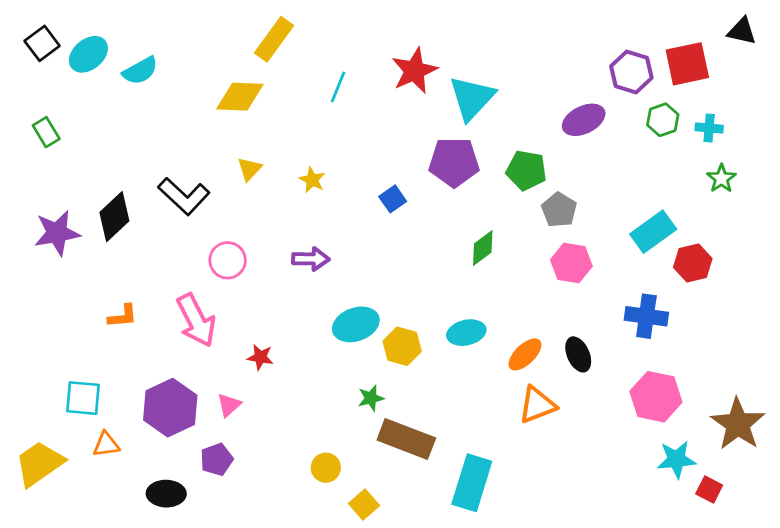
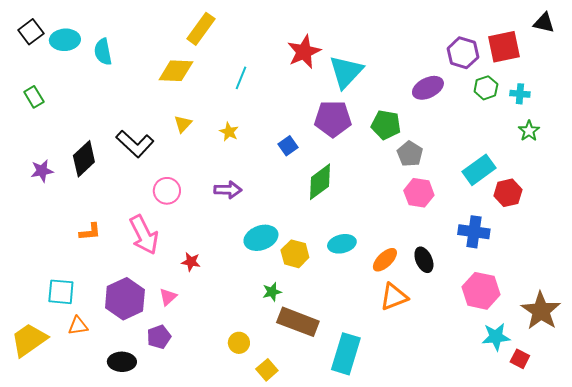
cyan ellipse: (88, 54) -> (65, 40), turned 36
cyan semicircle: (140, 71) -> (103, 52), turned 108
cyan line: (338, 87) -> (241, 78), moved
purple star: (57, 233) -> (42, 171), size x0.7
green diamond: (483, 248) -> (320, 182), moved, size x1.4

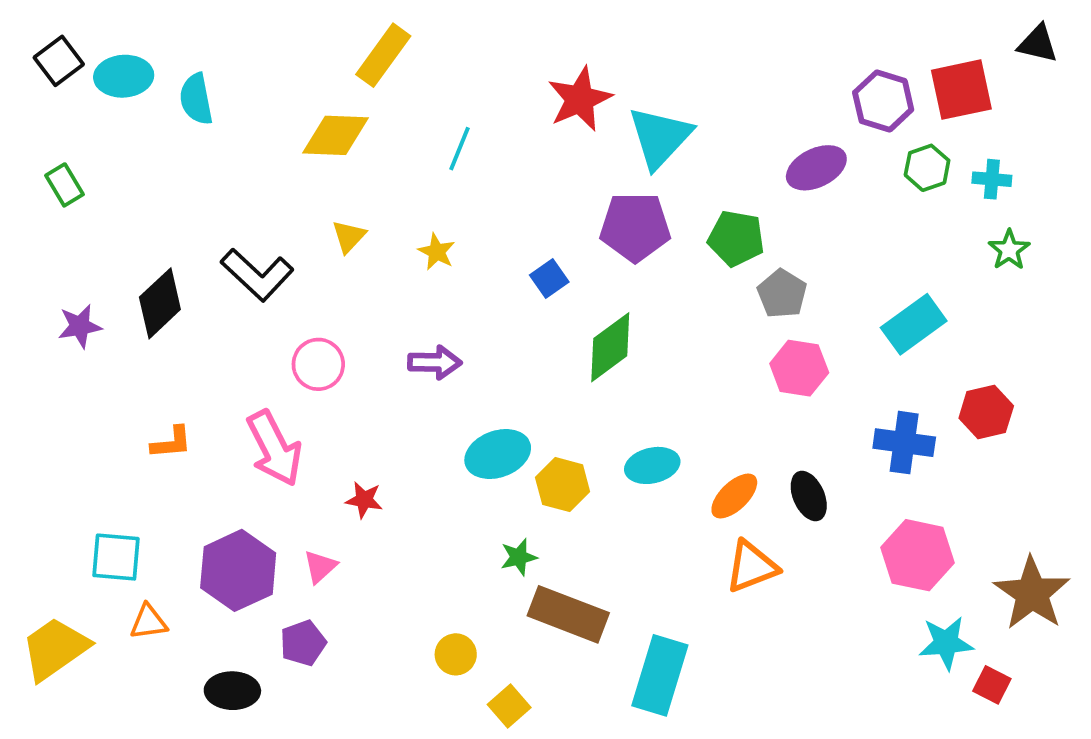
red hexagon: (508, 193) -> (986, 412), moved

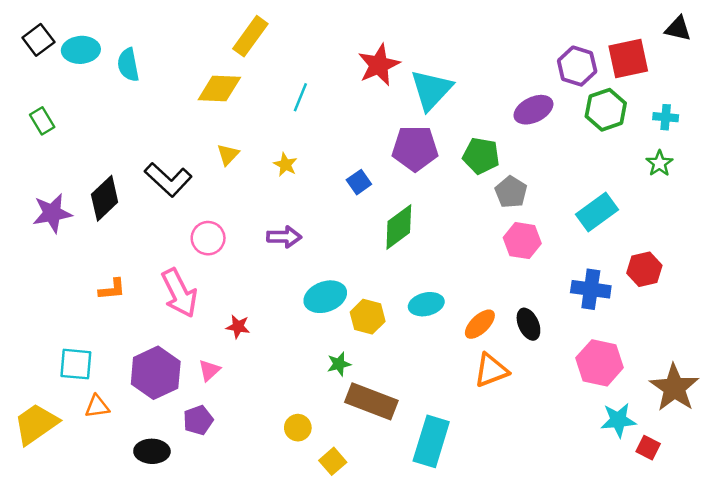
green hexagon: (927, 168) -> (606, 110), size x1.4
cyan cross: (992, 179) -> (666, 117), moved
purple star: (80, 326) -> (52, 213), size x1.4

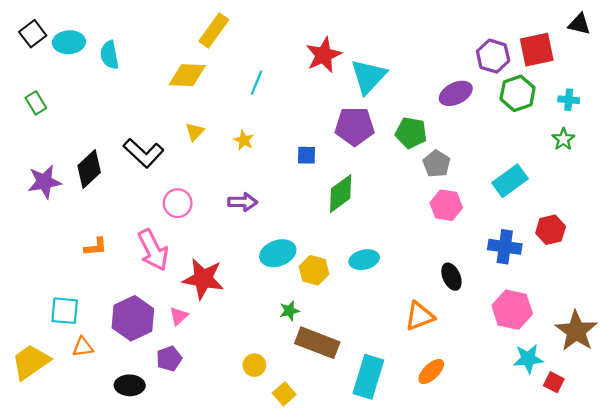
blue square: (359, 182) -> (307, 155), turned 36
orange ellipse: (480, 324) -> (431, 371), moved
red star: (238, 327) -> (203, 279), size x2.0

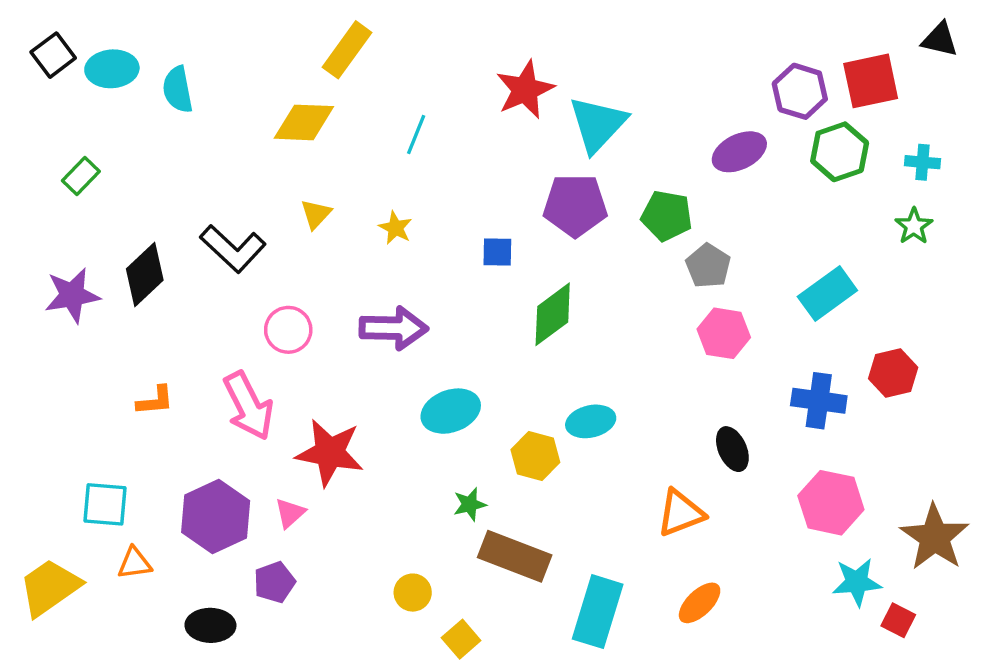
green rectangle: (36, 103) -> (81, 176), moved, turned 75
purple arrow: (243, 202) -> (394, 328), size x1.4
yellow hexagon: (314, 270) -> (535, 456), moved

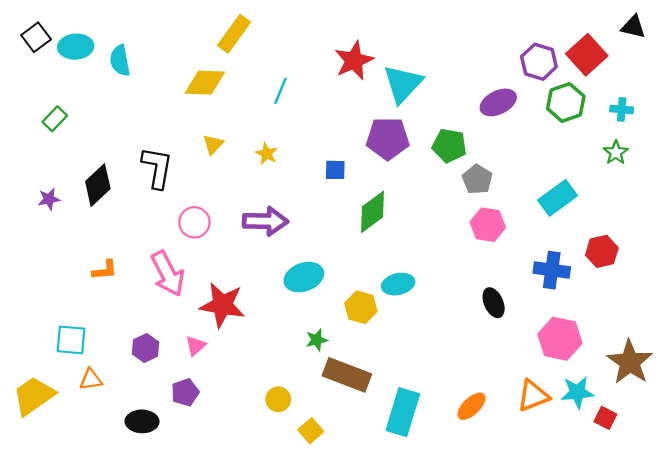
red square: (871, 81) -> (587, 55), turned -30
black L-shape: (233, 249) -> (157, 168), turned -123
purple star: (72, 295) -> (49, 199), size x0.6
orange triangle: (681, 513) -> (533, 396), moved
purple hexagon: (216, 516) -> (146, 348), size x0.6

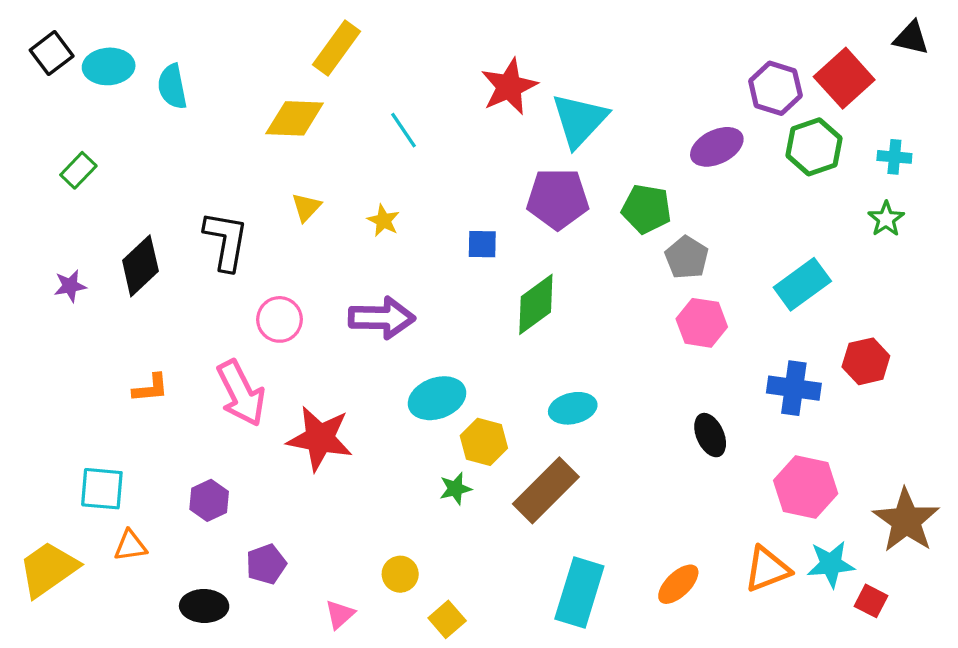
cyan line: (281, 91) -> (403, 130), turned -56
yellow hexagon: (361, 307) -> (484, 442), moved
pink triangle: (196, 346) -> (340, 614), moved
brown rectangle: (347, 375) -> (546, 490), moved, turned -66

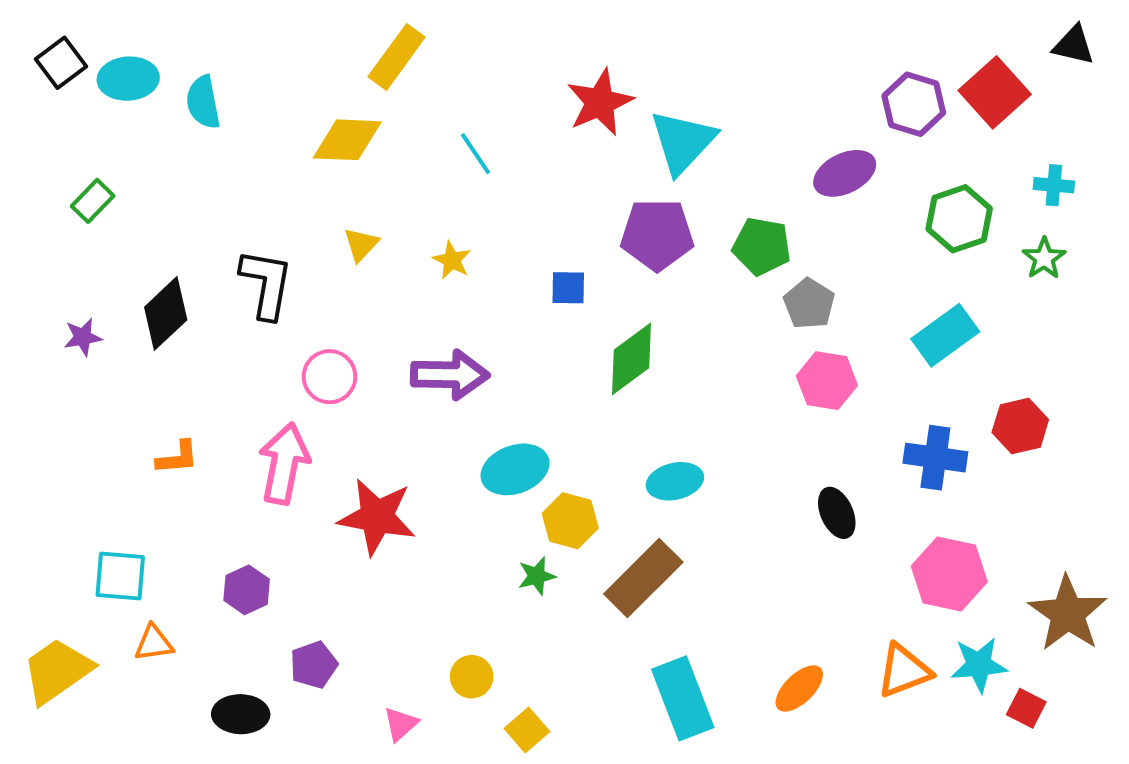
green hexagon: (814, 147) -> (959, 219), moved
pink arrow: (241, 393) -> (284, 463), turned -142
cyan rectangle: (579, 593) -> (683, 698), turned -38

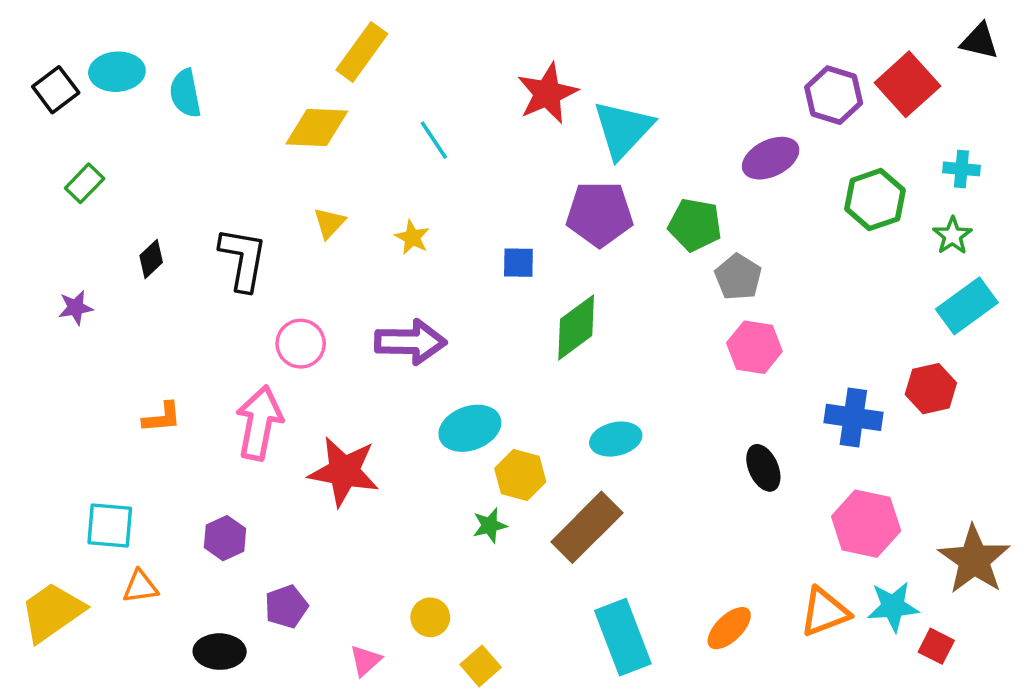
black square: (61, 63) -> (56, 90), moved
black diamond: (166, 313) -> (151, 259), moved, size x0.6
cyan rectangle: (945, 335) -> (967, 306), moved

